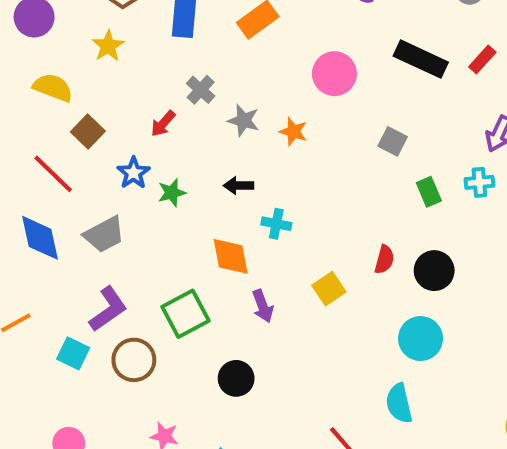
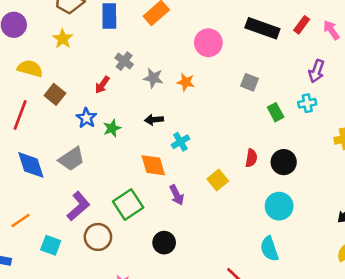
red line: (53, 174) -> (20, 115), moved, turned 72
cyan cross: (276, 224) -> (180, 142), turned -36
cyan square: (73, 353) -> (51, 245), moved

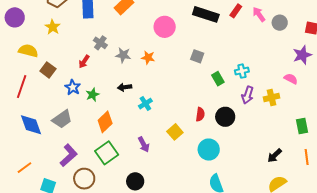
purple arrow: (316, 71) -> (248, 95), moved
orange diamond: (153, 165) -> (105, 122), moved, turned 65
cyan circle: (279, 206) -> (209, 150), moved

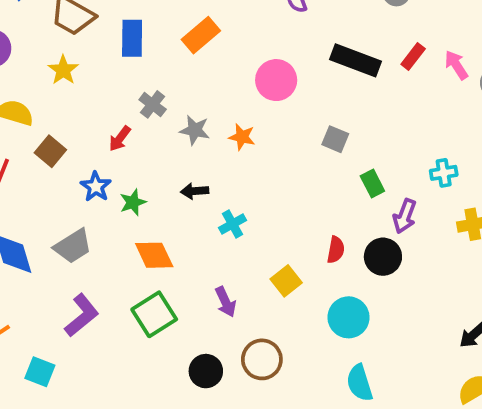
cyan cross: (242, 71) -> (444, 173), moved
purple arrow: (248, 95) -> (405, 216), moved
orange diamond: (105, 122) -> (154, 255), turned -75
brown circle: (84, 179) -> (262, 359), moved

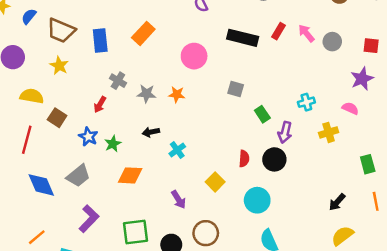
orange diamond: (154, 255) -> (130, 175), turned -55
green square: (154, 314) -> (136, 232), moved, turned 32

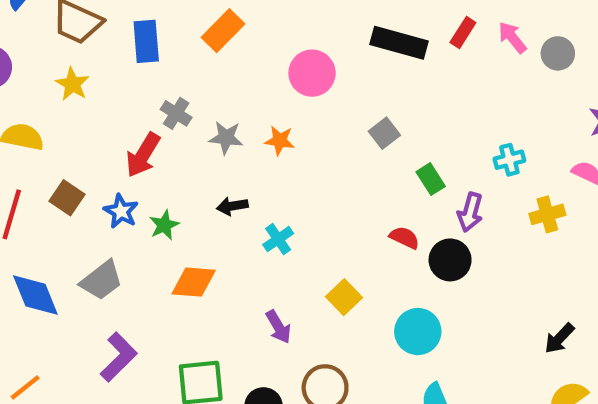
gray square: (236, 89) -> (384, 133), turned 35
red arrow: (100, 105) -> (143, 155), size x1.5
brown square: (57, 118) -> (67, 198), moved
red semicircle: (244, 159) -> (404, 238), moved, turned -70

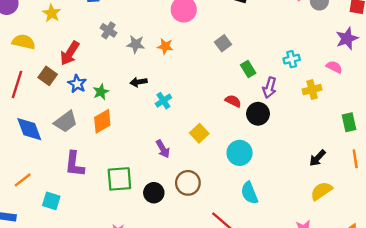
red arrow: (143, 155) -> (70, 53), moved
orange diamond: (194, 282) -> (102, 121), moved, turned -35
purple L-shape: (119, 357) -> (74, 164), turned 140

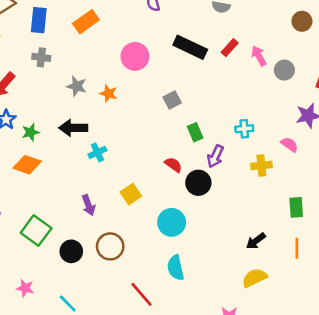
gray cross: (108, 30) -> (41, 57), moved, turned -35
black arrow: (138, 82) -> (73, 128), size x1.5
orange diamond: (102, 121) -> (27, 165), turned 40
green square: (119, 179) -> (36, 230), turned 32

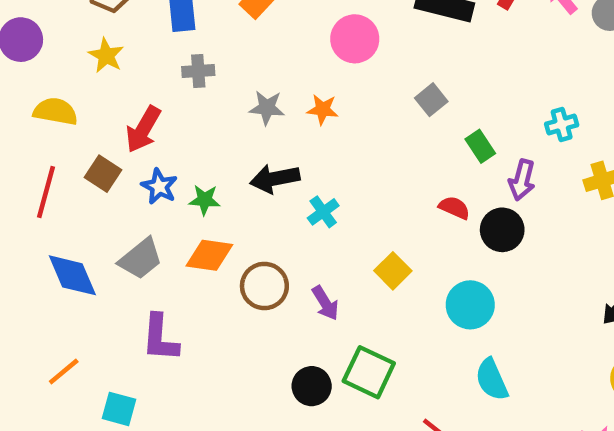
green star: (31, 132) -> (205, 200), turned 30
green square: (36, 230) -> (369, 372), moved
brown circle: (110, 246) -> (264, 286), moved

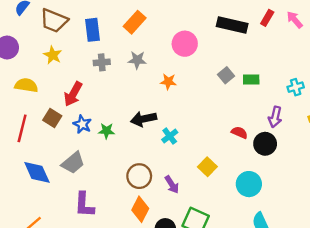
gray star: (267, 108) -> (137, 60), moved
green rectangle: (480, 146) -> (251, 79), moved, turned -56
orange diamond: (209, 255) -> (140, 209), moved, turned -70

